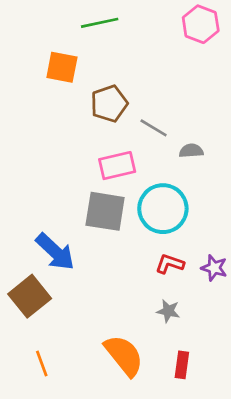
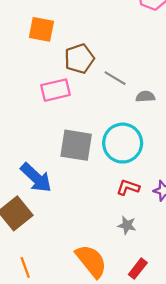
pink rectangle: (117, 166) -> (56, 90), moved
red rectangle: (182, 365) -> (138, 269), turned 30

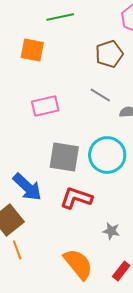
brown pentagon: (79, 59) -> (109, 54), moved
red L-shape: (128, 187) -> (76, 198), moved, size x1.5
orange line: (25, 267) -> (17, 250), moved

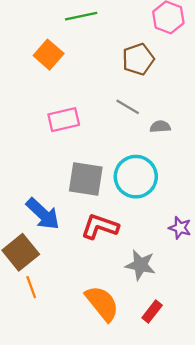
orange square: (32, 50) -> (49, 55), turned 30
gray star: (111, 231) -> (140, 265), size x1.5

